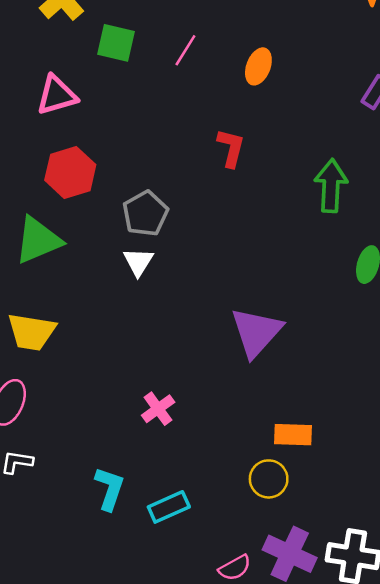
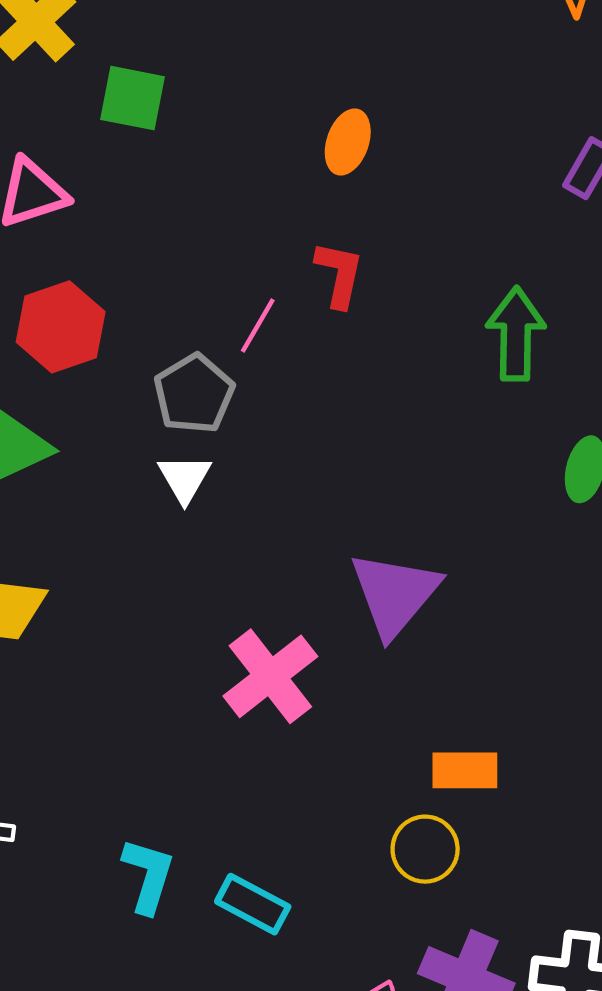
pink line: (185, 50) -> (258, 326), moved
orange ellipse: (258, 66) -> (348, 142), moved
pink cross: (158, 409) -> (270, 676), moved, size x1.6
cyan rectangle: (169, 507) -> (253, 904), turned 54

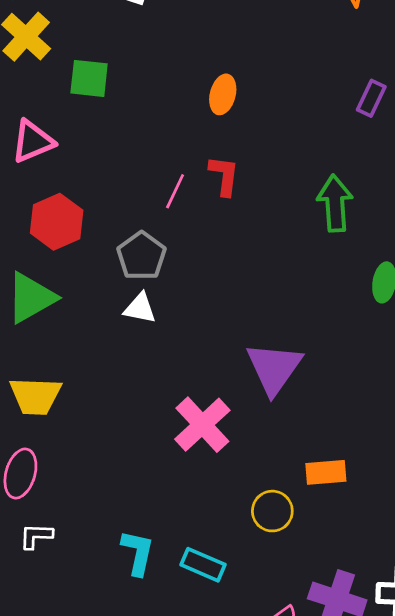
pink line: (258, 326) -> (175, 191), moved
white triangle: (185, 478) -> (140, 308), turned -44
yellow circle: (425, 849) -> (272, 511), moved

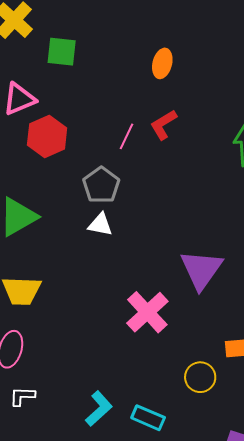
red L-shape: (224, 176) -> (163, 125), turned -128
red hexagon: (57, 222) -> (47, 136), moved
cyan L-shape: (138, 553) -> (99, 409), turned 36

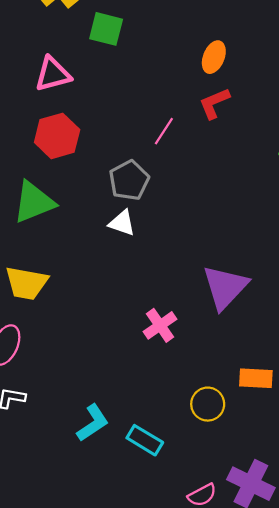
red L-shape: (163, 125) -> (214, 103), moved
red hexagon: (47, 136) -> (57, 136), moved
pink cross: (147, 312) -> (160, 325), size x0.7

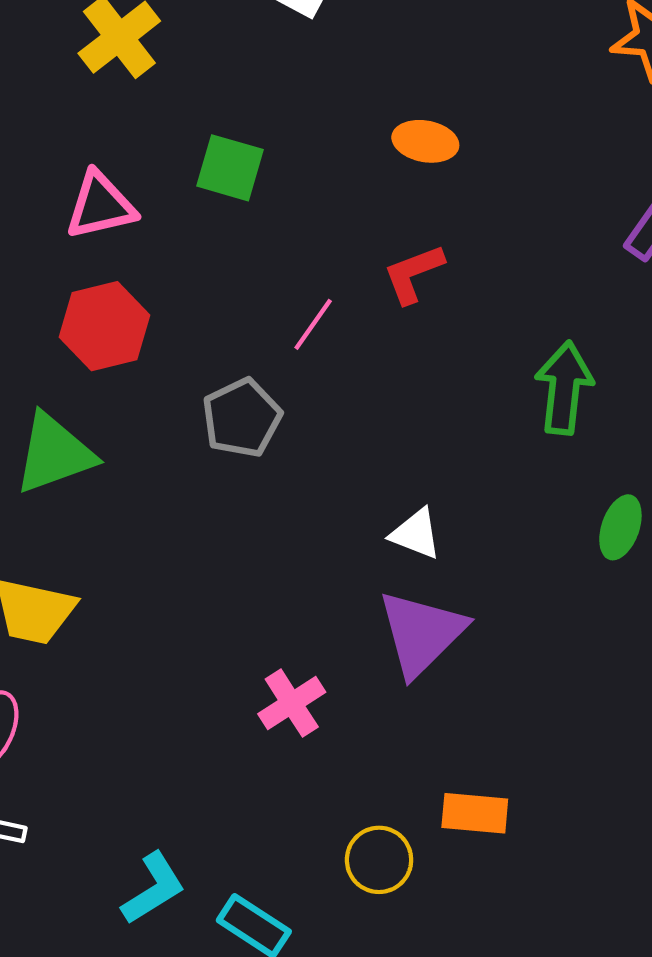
green square: (106, 29) -> (230, 168), moved
orange ellipse: (214, 57) -> (425, 141), moved, turned 76
white triangle: (122, 223) -> (416, 534), moved

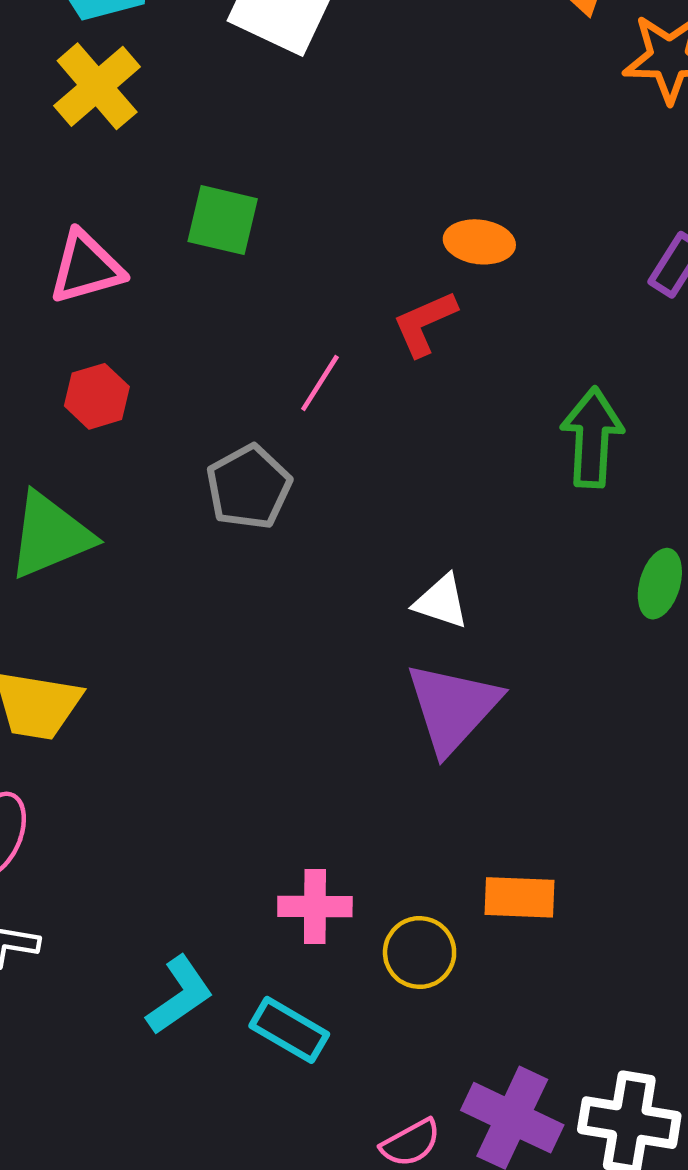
orange ellipse: (425, 141) -> (479, 242), moved
red hexagon: (105, 326) -> (97, 396), size x0.7
pink cross: (292, 703) -> (315, 906), moved, turned 36

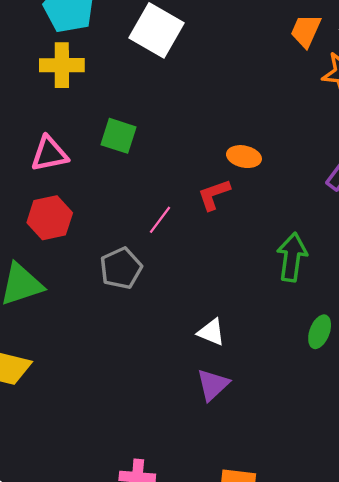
yellow cross: (97, 86) -> (62, 65), turned 36
red hexagon: (97, 396) -> (50, 218), size x1.4
purple triangle: (453, 708) -> (213, 385), size x0.7

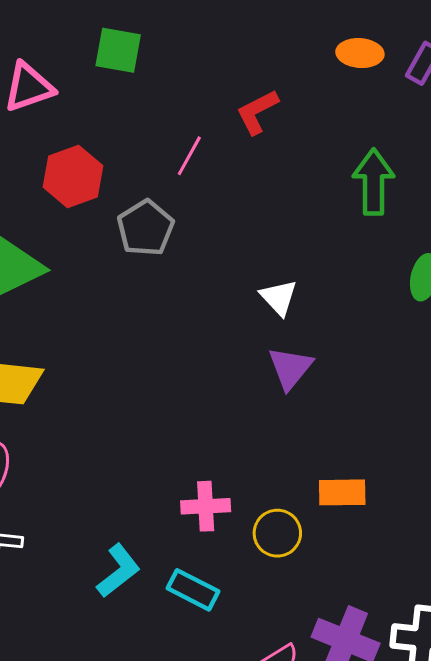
orange ellipse: (244, 157) -> (360, 53), moved
red hexagon: (50, 218) -> (73, 176), moved
white triangle: (211, 332) -> (279, 297), turned 32

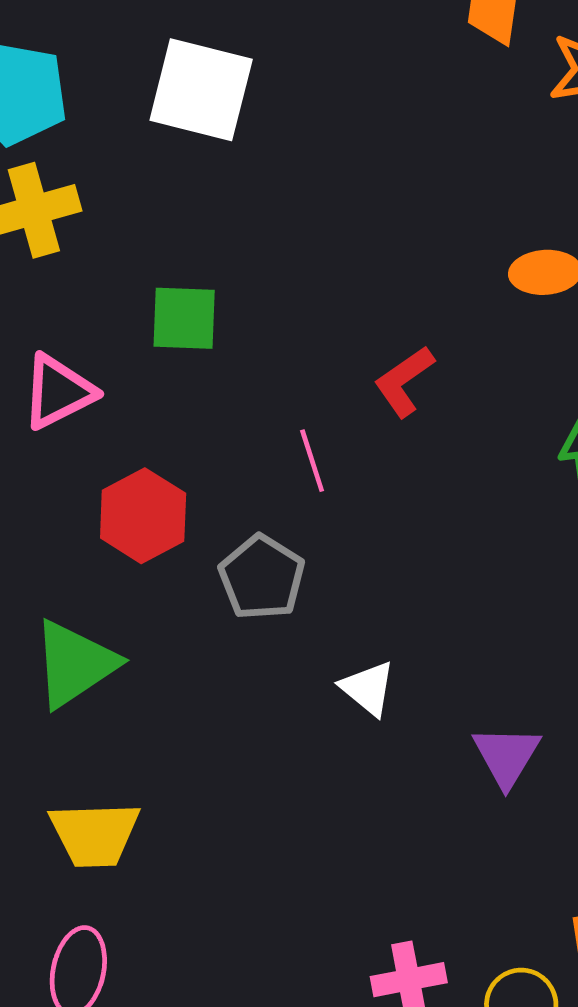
pink line: (189, 156) -> (312, 461), turned -39
white triangle: (279, 297) -> (368, 688), moved

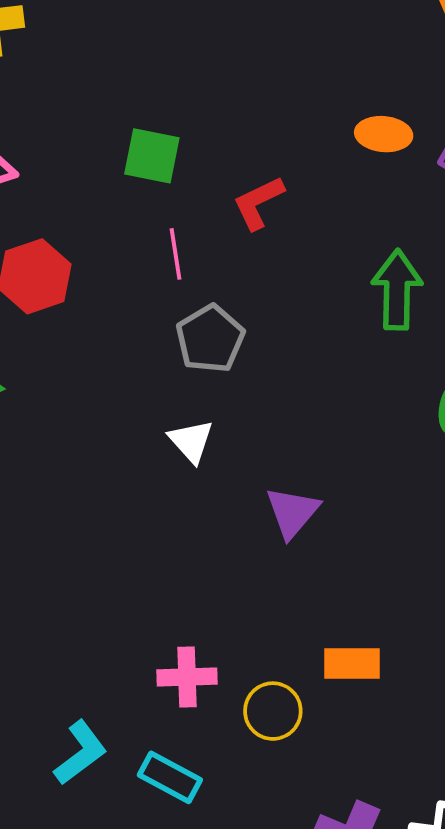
green square: (184, 318) -> (152, 156), moved
gray pentagon: (262, 577) -> (210, 339), moved

